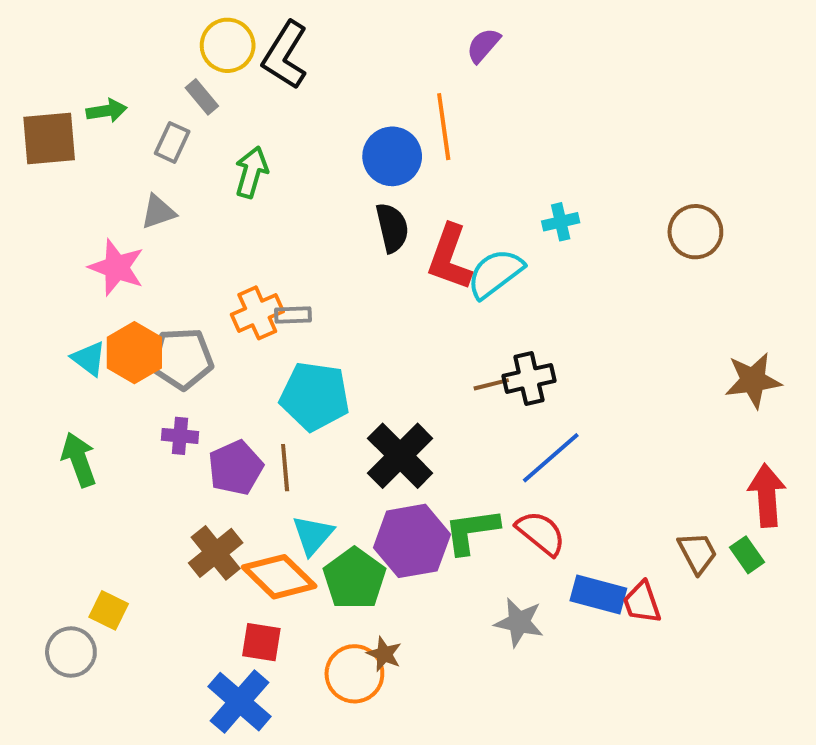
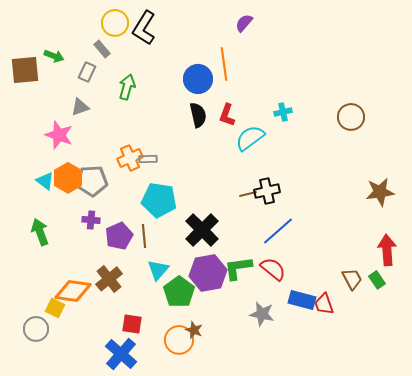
green arrow: (107, 111) -> (54, 56), turned 30
red L-shape: (450, 257) -> (227, 115), moved, size x0.7
orange diamond: (279, 577) -> (73, 291), moved, turned -36

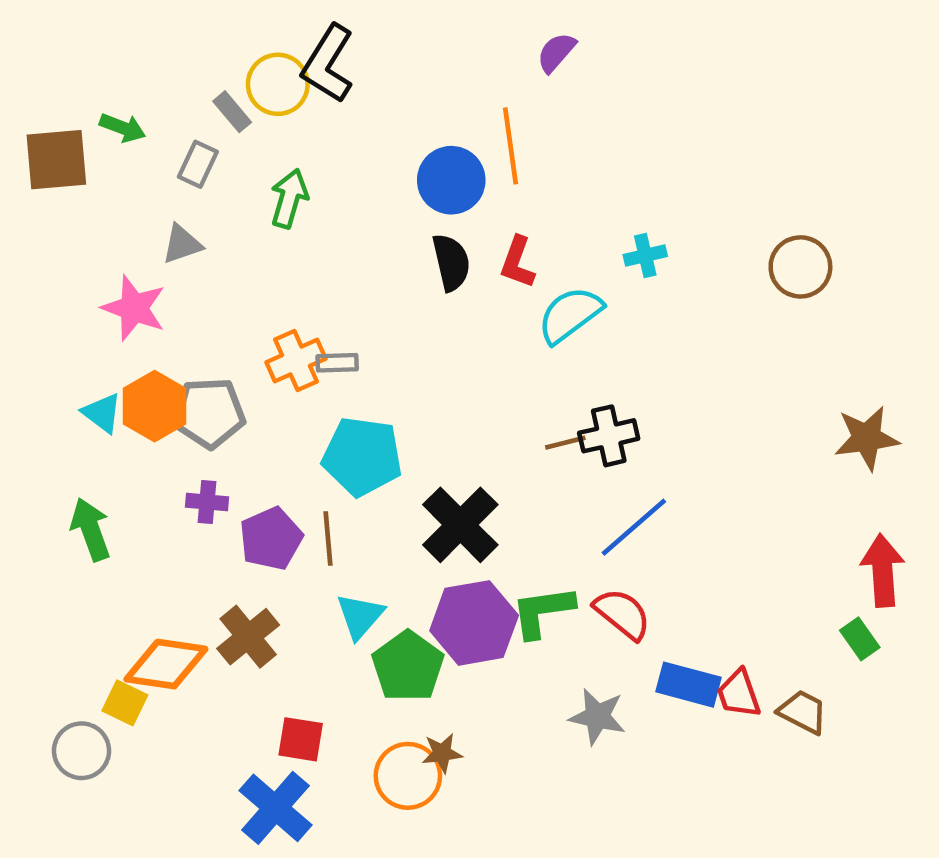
yellow circle: (115, 23) -> (278, 84), moved
brown trapezoid: (352, 279) -> (803, 712), moved, turned -35
brown star: (194, 330) -> (442, 753), turned -30

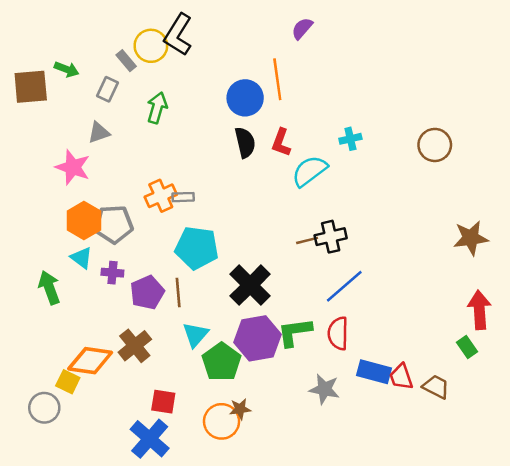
cyan triangle: (102, 413) -> (81, 258), moved
red semicircle: (622, 614) -> (338, 333), turned -128

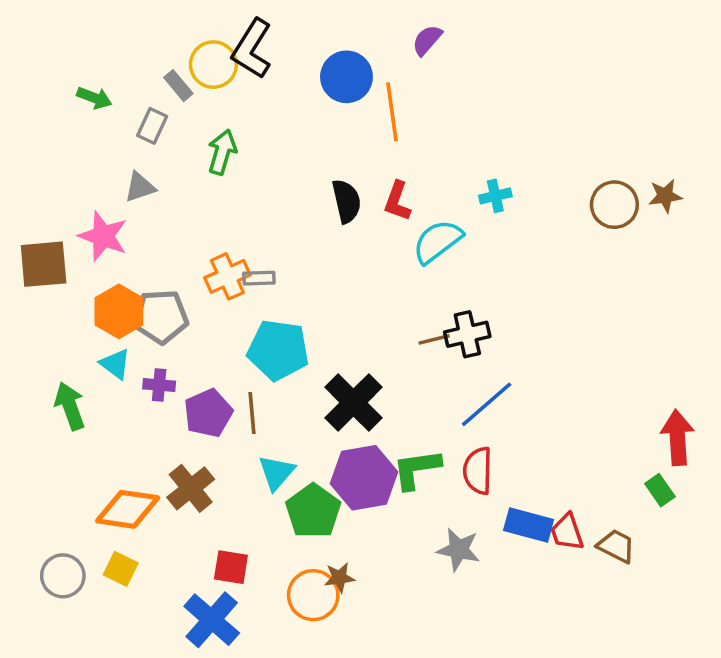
brown square: (31, 87) -> (44, 264), moved
blue circle: (245, 98) -> (346, 77), moved
brown star: (471, 238) -> (665, 196), moved, size x0.7
yellow square: (68, 382) -> (121, 569), moved

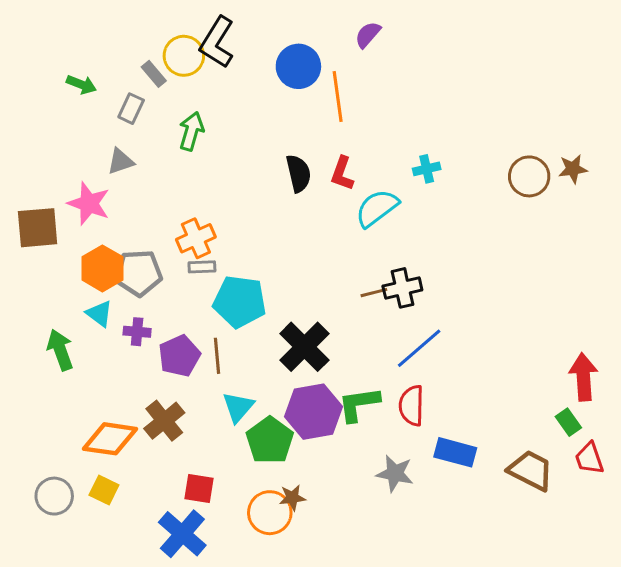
gray rectangle: (259, 278) -> (202, 267), moved
red trapezoid: (567, 532) -> (589, 458), moved
brown trapezoid: (616, 546) -> (531, 470), size x1.4

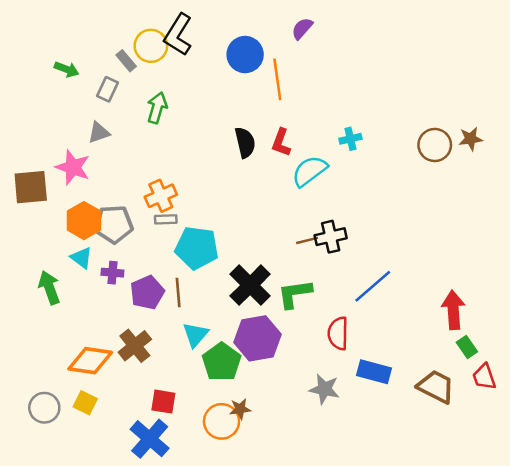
blue line: (419, 348) -> (373, 286), moved
red arrow: (583, 377) -> (453, 310), moved
green L-shape: (359, 404) -> (295, 294), moved

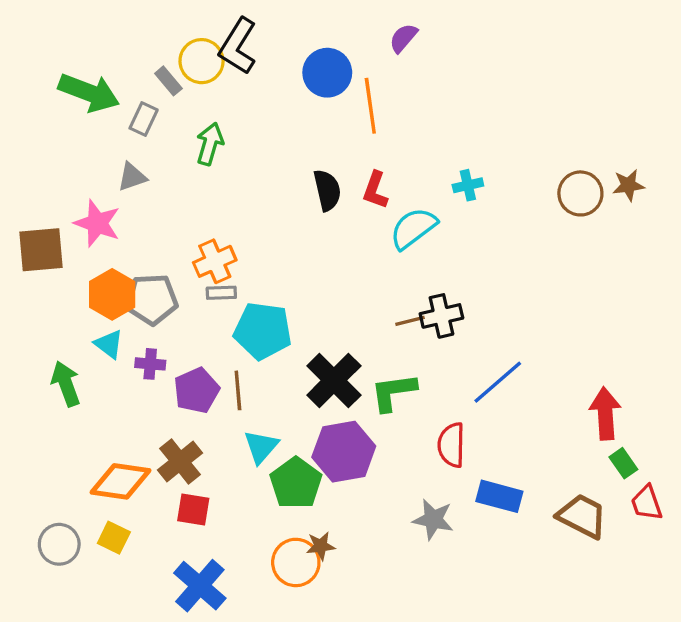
green arrow: (67, 69) -> (89, 93), size x1.8
red square: (163, 402) -> (193, 510), moved

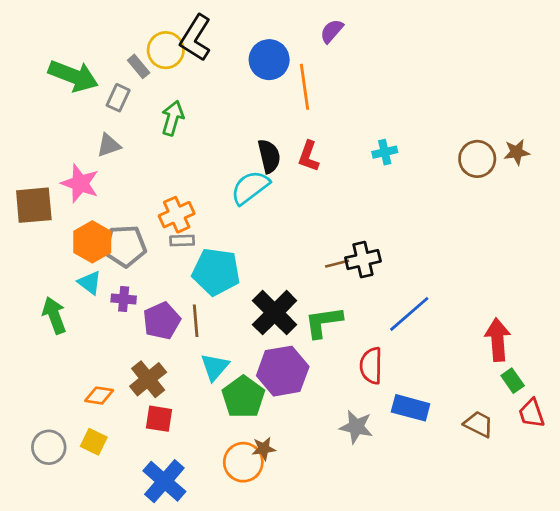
cyan semicircle: (413, 228) -> (250, 187), moved
orange diamond: (120, 481) -> (99, 396), size x0.6
brown trapezoid: (582, 516) -> (479, 424), size x0.7

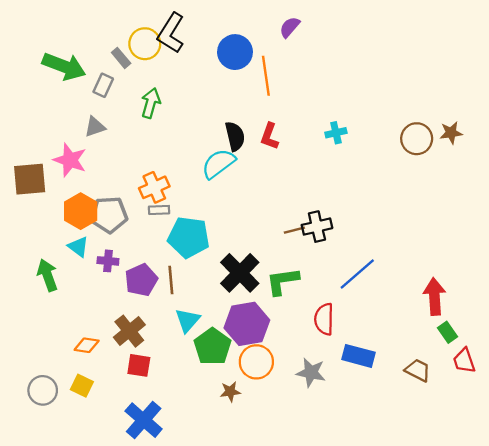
orange circle: (243, 462) -> (256, 362), moved

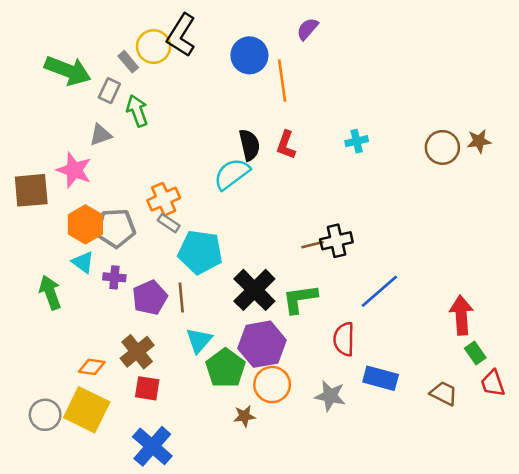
green arrow: (151, 103) -> (137, 111), moved, turned -36
gray rectangle: (159, 210) -> (169, 223), turned 36
yellow square: (82, 386) -> (87, 410), size x1.8

